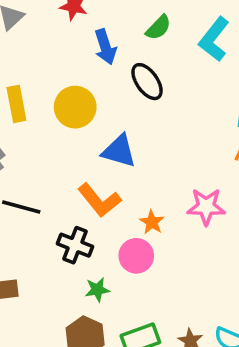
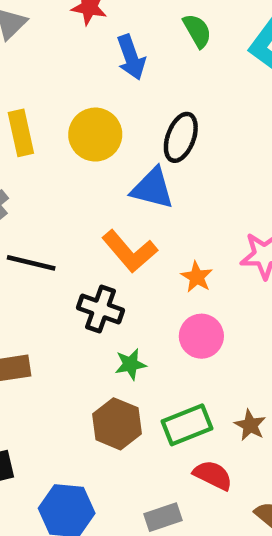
green semicircle: (158, 28) -> (197, 31), turned -72
black ellipse: (147, 82) -> (181, 137), moved, turned 57
pink circle: (136, 256) -> (201, 336), moved

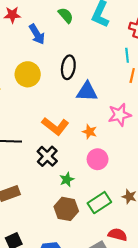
blue triangle: (152, 188) -> (87, 92), moved
black cross: (101, 309) -> (47, 156), turned 36
red semicircle: (213, 475) -> (118, 235), moved

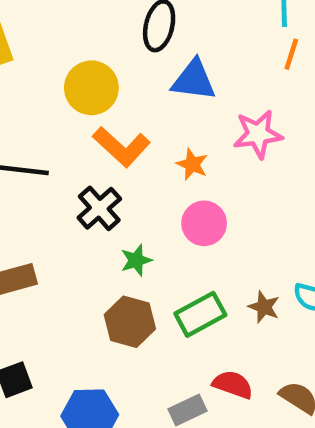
yellow circle: (28, 74) -> (91, 88), moved

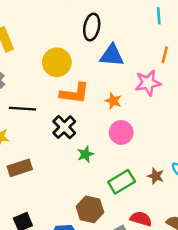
orange line: (291, 54) -> (165, 55), moved
orange L-shape: (121, 147) -> (75, 93), turned -32
brown hexagon: (130, 322) -> (90, 209), moved

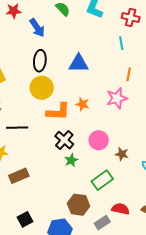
black ellipse: (92, 27) -> (40, 61), moved
blue triangle: (112, 55) -> (79, 63), moved
orange star: (113, 101) -> (82, 104), moved
black cross: (64, 127) -> (64, 140), moved
brown star: (156, 176) -> (122, 154), moved

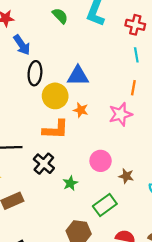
blue arrow: (37, 28) -> (22, 45), moved
cyan line: (121, 43) -> (136, 55), moved
yellow circle: (42, 88) -> (55, 96), moved
orange star: (82, 104) -> (81, 110), moved
black cross: (64, 140) -> (44, 164), moved

